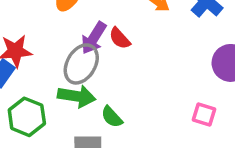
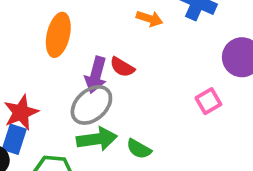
gray ellipse: (81, 64) -> (91, 105), turned 36
pink square: (204, 115) -> (208, 101), moved, turned -30

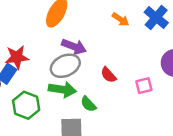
red semicircle: (122, 67) -> (108, 75), moved
purple arrow: (96, 75) -> (74, 47), turned -100

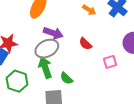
red semicircle: (108, 75) -> (85, 44), moved
green arrow: (62, 89) -> (45, 67), turned -115

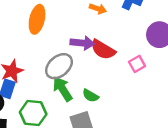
purple arrow: (53, 33) -> (82, 43), moved
red semicircle: (85, 44) -> (103, 50), size x1.5

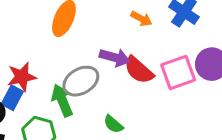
pink square: (137, 64) -> (178, 72), moved, size x1.6
green arrow: (62, 89) -> (62, 100), moved

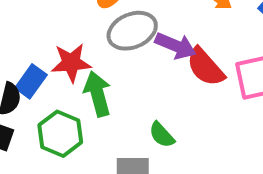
red star: (22, 77) -> (71, 63), moved
gray ellipse: (81, 81) -> (132, 31), moved

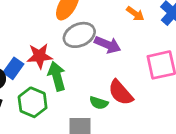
red semicircle: (205, 67) -> (121, 93), moved
green semicircle: (162, 135) -> (99, 103), turned -30

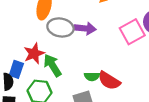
gray ellipse: (79, 35) -> (60, 27), turned 50
red semicircle: (121, 93) -> (109, 81), moved

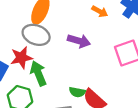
gray ellipse: (60, 27) -> (36, 35), moved

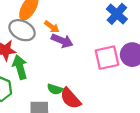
orange arrow: (100, 11) -> (52, 27), moved

